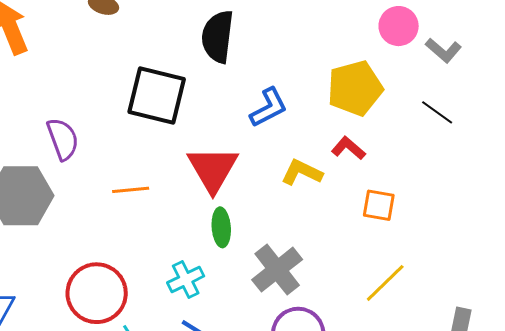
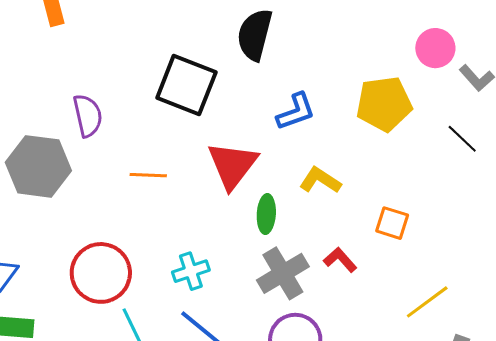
red L-shape: (348, 148) -> (340, 260), moved
green ellipse: (221, 227) -> (266, 214), moved
yellow line: (385, 283) -> (427, 302), moved

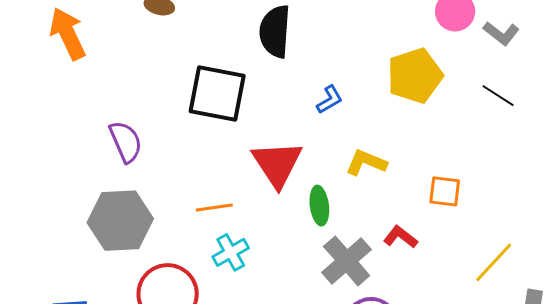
blue L-shape: (296, 112) -> (330, 100), size x0.7
gray hexagon: (38, 166) -> (120, 221), moved
orange line: (148, 175) -> (214, 207), moved
cyan cross: (191, 271) -> (231, 252), moved

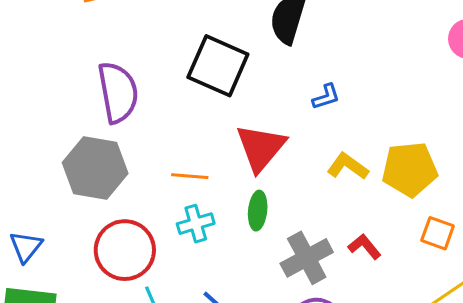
yellow pentagon: (415, 76) -> (410, 169), moved
purple semicircle: (126, 142) -> (118, 92), size x1.4
orange square: (445, 191) -> (438, 233), moved
green ellipse: (319, 206) -> (258, 211), moved

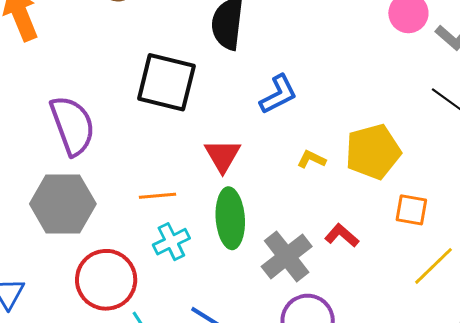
blue L-shape: (326, 97) -> (278, 94), size x1.4
red triangle: (261, 148) -> (223, 156), size x0.7
yellow L-shape: (348, 166) -> (311, 159), size x0.7
green ellipse: (258, 211) -> (230, 218), size x1.5

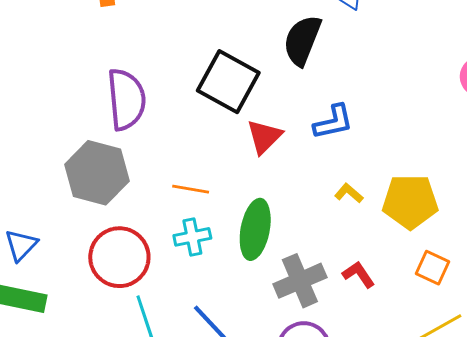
red triangle: (223, 156) -> (264, 137), moved

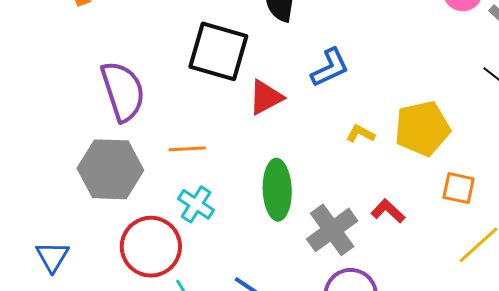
red triangle: (264, 137) -> (266, 97), turned 30
orange line: (191, 189) -> (187, 149), moved
cyan cross: (192, 237) -> (196, 204), moved, turned -33

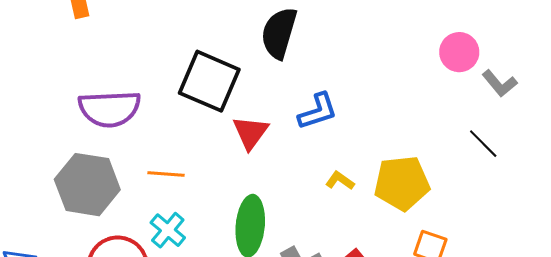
purple semicircle: (123, 91) -> (110, 109), turned 98
red triangle: (266, 97) -> (250, 133), turned -33

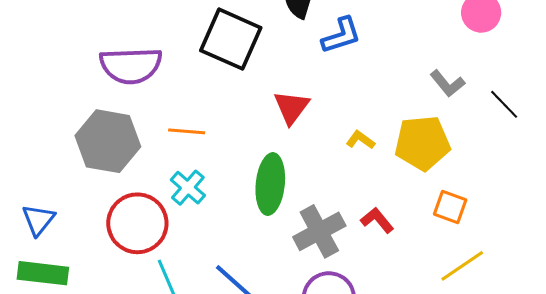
gray L-shape: (500, 83) -> (447, 84), moved
blue L-shape: (318, 111) -> (341, 35), moved
red triangle: (250, 133) -> (291, 107), moved

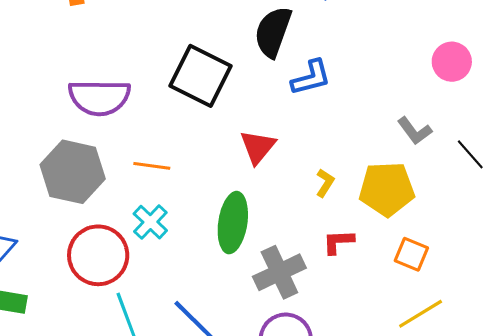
yellow L-shape: (360, 140) -> (325, 183), turned 84
red L-shape: (377, 220) -> (338, 242), moved, turned -56

